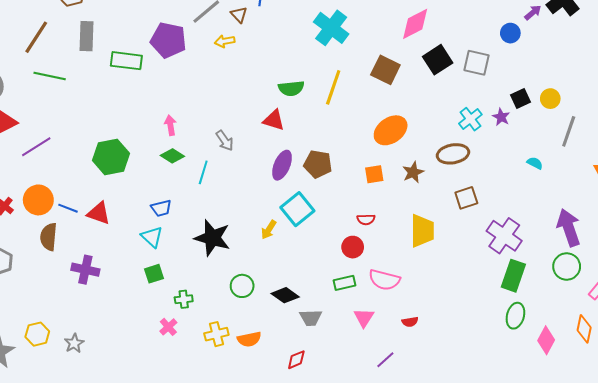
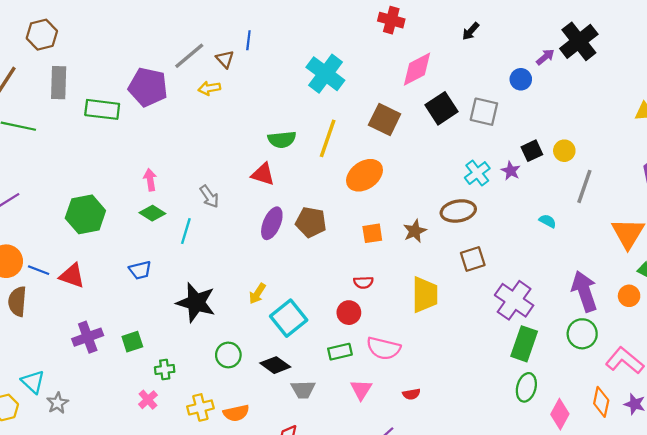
orange ellipse: (391, 130) -> (365, 175), moved
cyan square: (297, 209) -> (289, 318), moved
cyan triangle: (152, 237) -> (33, 382), moved
purple cross: (85, 270) -> (88, 337), moved, turned -32
gray star: (74, 343) -> (58, 403), moved

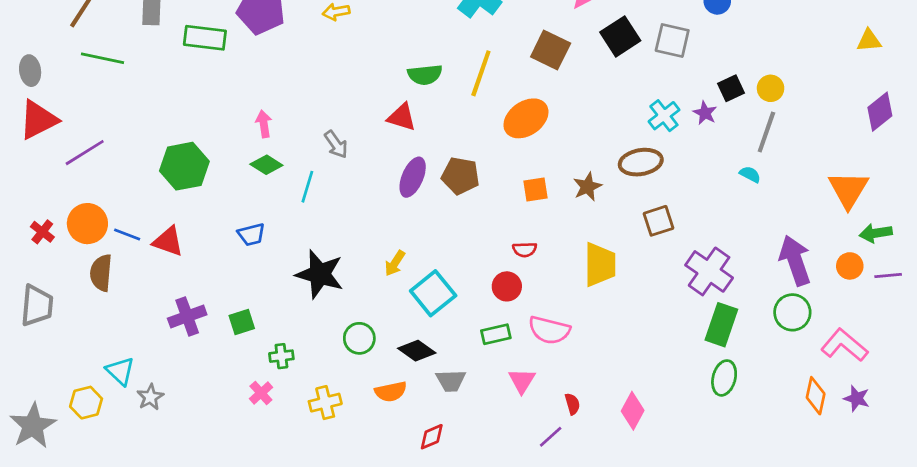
gray line: (584, 186) -> (766, 132), moved
red semicircle: (411, 394) -> (572, 404), moved, turned -96
orange semicircle: (236, 413) -> (391, 392), moved
pink diamond: (560, 414) -> (633, 411), moved

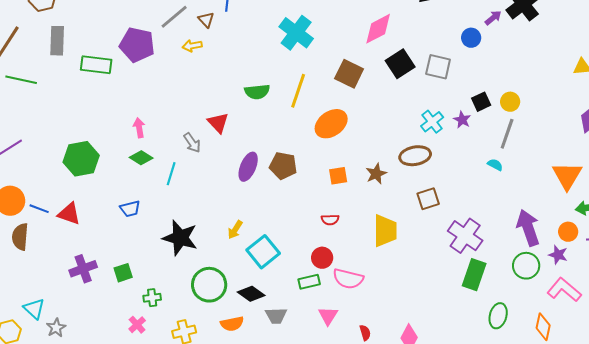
red triangle: (402, 117) -> (218, 123), moved, turned 30
red circle: (507, 286) -> (322, 258), moved
green circle: (359, 338) -> (209, 285), size x1.5
green ellipse: (724, 378) -> (498, 316), moved
purple star: (857, 398) -> (558, 255), moved

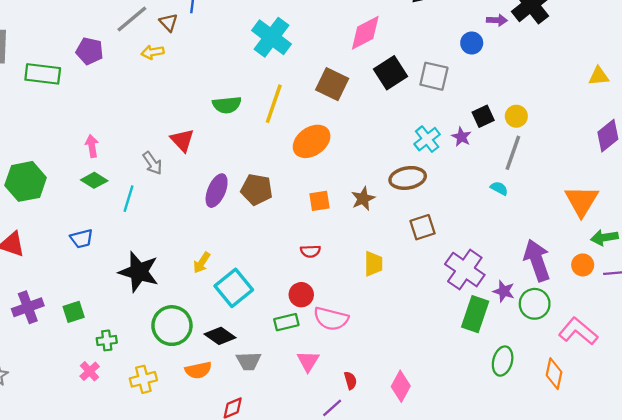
purple arrow: (493, 18) -> (497, 20), turned 42
purple pentagon: (137, 45) -> (90, 51), size x0.7
yellow trapezoid: (385, 231) -> (373, 264), size x0.7
purple star: (558, 255) -> (504, 291), moved

